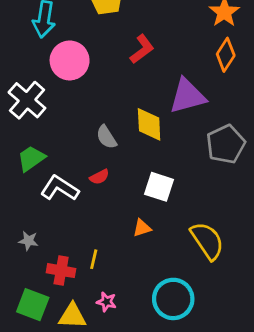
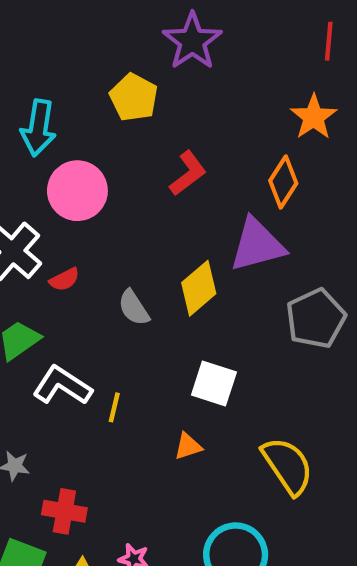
orange diamond: (226, 55) -> (283, 182), moved
yellow diamond: (149, 124) -> (199, 288), turned 52
red semicircle: (99, 177) -> (64, 279), moved
yellow line: (94, 259) -> (114, 407), moved

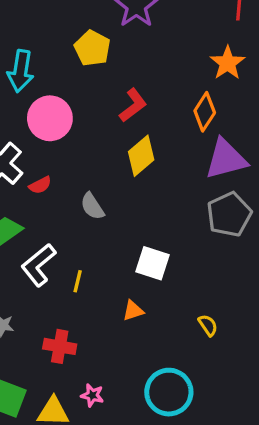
purple triangle: (257, 245) -> (226, 159), moved
yellow diamond: (199, 288) -> (141, 156), moved
white L-shape: (62, 386) -> (38, 265), turned -72
yellow semicircle: (288, 466) -> (208, 325), size x0.5
red cross: (64, 511) -> (60, 346), moved

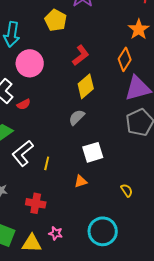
gray semicircle: (92, 206) -> (77, 117), moved, turned 78
white square: (153, 263) -> (93, 152), turned -35

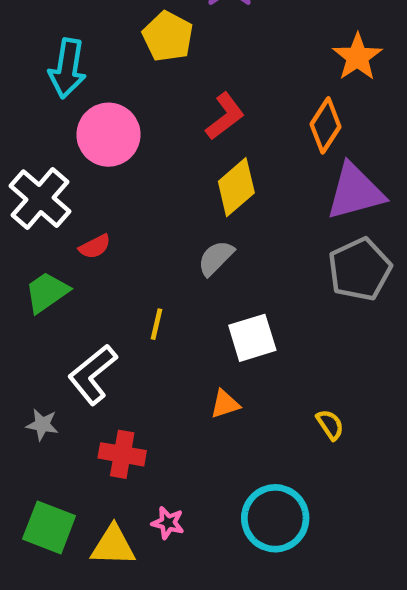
red semicircle: (24, 104) -> (95, 247), moved
white L-shape: (23, 153) -> (92, 374), moved
yellow line: (47, 163) -> (156, 324), moved

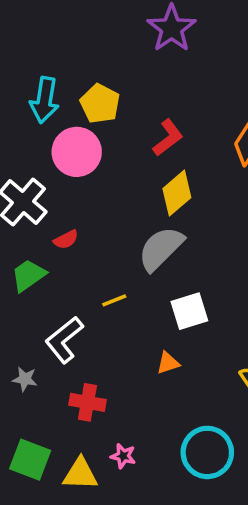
yellow pentagon: (168, 36) -> (100, 104), moved
gray semicircle: (216, 258) -> (161, 249), size x1.6
yellow line: (156, 324) -> (114, 300), turned 55

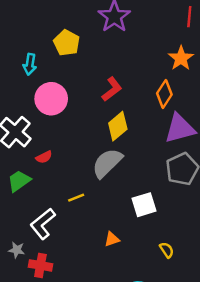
cyan arrow: (44, 100) -> (30, 64), size x0.7
yellow pentagon: (100, 104) -> (67, 43), moved
white square: (189, 311) -> (144, 205), moved
red cross: (87, 402) -> (40, 265), moved

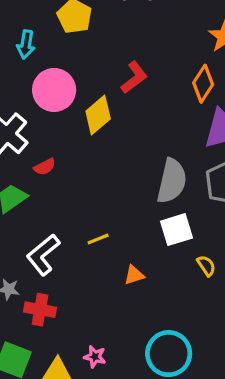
yellow diamond: (118, 126) -> (98, 115), moved
gray semicircle: (107, 163) -> (172, 181), moved, turned 148
yellow line: (76, 198) -> (98, 239), moved
yellow semicircle: (167, 250) -> (206, 266), moved

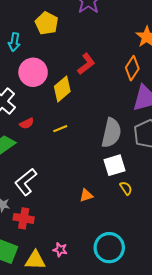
yellow line: (98, 239) -> (60, 129), moved
yellow semicircle: (206, 266) -> (126, 188), moved

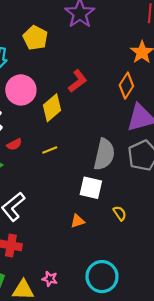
white square: (114, 165) -> (91, 188), moved, turned 30

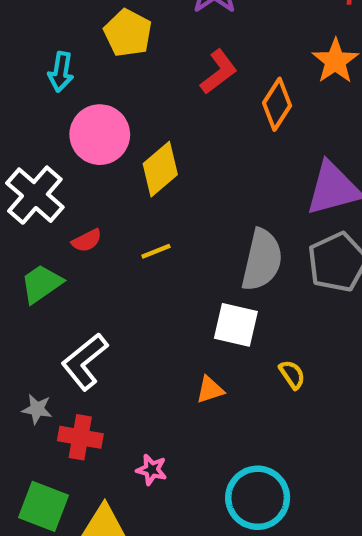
red L-shape: (78, 81) -> (219, 72), moved
orange diamond: (126, 86) -> (277, 104), moved
pink star: (50, 279) -> (152, 470), moved

